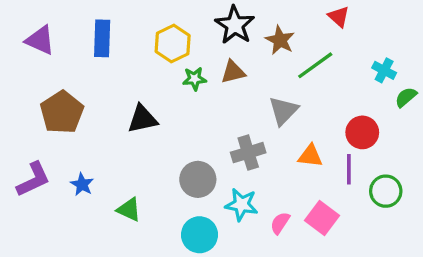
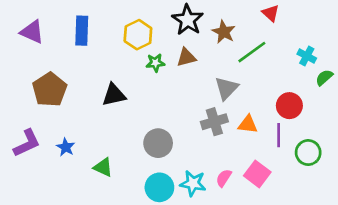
gray cross: (248, 153) -> (214, 122), moved
cyan star: (241, 205) -> (193, 183), moved

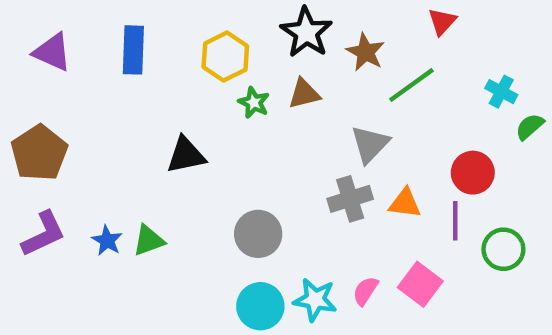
red triangle: (271, 13) -> (442, 21), turned 30
green star: (155, 63) -> (254, 103), turned 30
brown pentagon: (50, 90) -> (39, 153), moved
green triangle: (103, 167) -> (149, 240), moved, turned -45

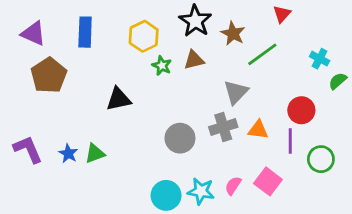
brown pentagon: (39, 153) -> (49, 75), moved
purple L-shape: (44, 234) -> (28, 149), turned -88
gray circle: (258, 234) -> (180, 138), moved

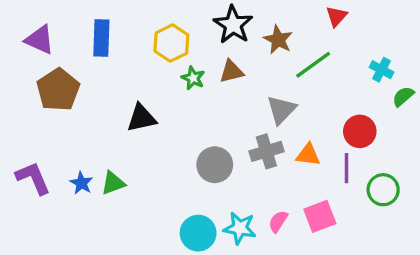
pink square: (268, 181) -> (320, 216), turned 32

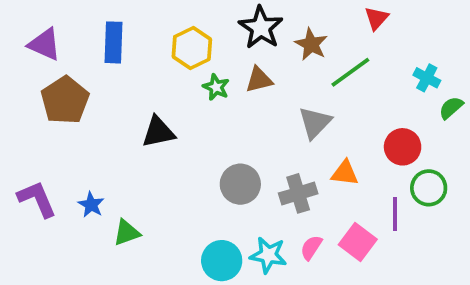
gray cross: (266, 151) -> (298, 193), moved
purple line: (346, 168) -> (395, 214), moved
green triangle: (113, 183) -> (127, 233), moved
green circle: (383, 190) -> (429, 188), moved
pink square: (320, 216) -> (358, 242), turned -32

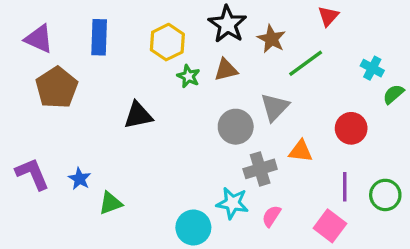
gray circle: (240, 184) -> (236, 127), moved
green circle: (429, 188) -> (385, 195), moved
pink square: (358, 242) -> (330, 226), moved
cyan star: (268, 255) -> (232, 203), moved

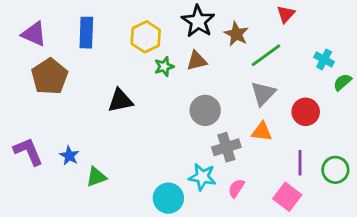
green star: (188, 76) -> (164, 67), turned 30
gray triangle: (275, 107) -> (263, 93), moved

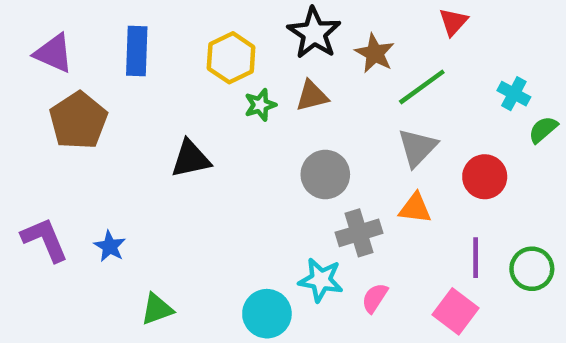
green triangle: (96, 177) -> (157, 309), moved

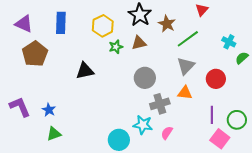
green triangle: (157, 309) -> (54, 134), moved
pink square: (456, 311) -> (220, 139), moved

